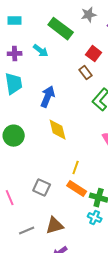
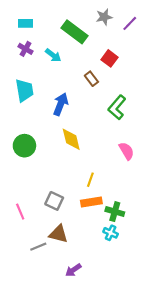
purple cross: (15, 54) -> (26, 49), moved, turned 32
brown rectangle: (86, 73) -> (91, 79), moved
orange rectangle: (77, 189) -> (91, 202), turned -42
brown triangle: (55, 226) -> (58, 234), moved, turned 30

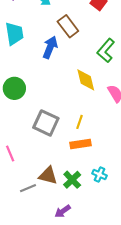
brown rectangle: (91, 79) -> (68, 26), moved, size x1.5
yellow diamond: (71, 139) -> (86, 80), moved
gray square: (54, 201) -> (46, 123), moved, size x1.4
green cross: (115, 212) -> (72, 180), moved, turned 30

